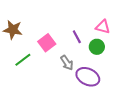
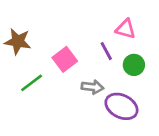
pink triangle: (103, 27) -> (126, 29), moved
gray arrow: (67, 63) -> (92, 87), turned -49

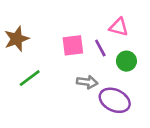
brown star: (18, 41) -> (17, 39), turned -30
pink square: (65, 59) -> (73, 45), moved, turned 30

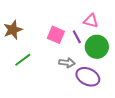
pink square: (73, 45) -> (56, 35), turned 30
green circle: (126, 61) -> (97, 47), size x1.5

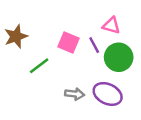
green line: (23, 60) -> (39, 66), moved
gray arrow: (67, 63) -> (75, 94), moved

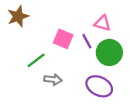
brown star: (16, 36) -> (18, 16), moved
gray arrow: (75, 94) -> (53, 80), moved

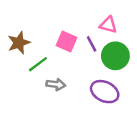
brown star: (18, 16) -> (19, 43), moved

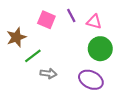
pink square: (67, 42) -> (46, 20), moved
purple line: (92, 44) -> (71, 16), moved

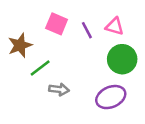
purple line: (71, 16) -> (87, 30), moved
purple ellipse: (91, 80) -> (111, 97), turned -50

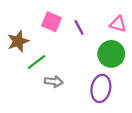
pink triangle: (115, 26) -> (118, 24), moved
purple ellipse: (111, 97) -> (101, 88), turned -55

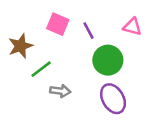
green circle: (111, 54) -> (108, 60), moved
purple ellipse: (101, 88) -> (113, 99), turned -40

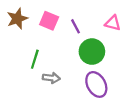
brown star: (20, 46) -> (17, 19), moved
green line: (41, 69) -> (35, 59), turned -36

